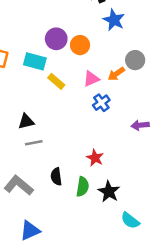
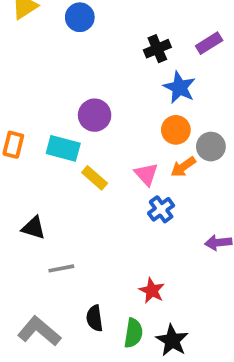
orange circle: (80, 45) -> (176, 130), moved
pink triangle: (91, 79) -> (146, 174), turned -48
black triangle: (26, 121) -> (34, 228), moved, turned 30

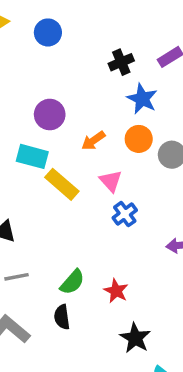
purple circle: (95, 115) -> (50, 115), moved
orange arrow: (183, 167) -> (93, 141), moved
yellow rectangle: (95, 178) -> (62, 184), size x1.4
gray line: (61, 268) -> (17, 277), moved
green semicircle: (133, 333) -> (72, 282), moved, turned 32

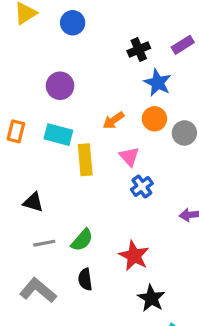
purple circle: (50, 115) -> (60, 86), moved
yellow rectangle: (62, 184) -> (85, 160), turned 44
green semicircle: (72, 282) -> (82, 240), moved
red star: (116, 291) -> (134, 256), size x1.4

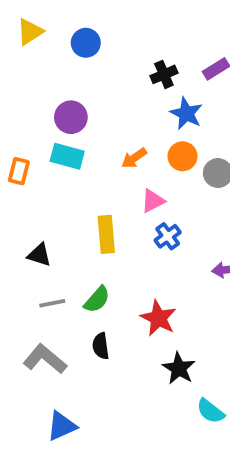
cyan rectangle: (58, 135) -> (67, 156), moved
pink triangle: (129, 157) -> (153, 201), turned 45
yellow rectangle: (85, 160) -> (106, 234), moved

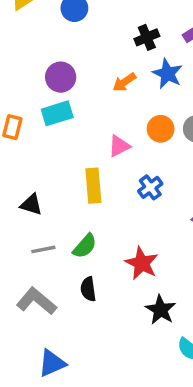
cyan rectangle: (67, 156) -> (57, 113), turned -32
orange circle: (183, 156) -> (161, 129), moved
orange arrow: (134, 158) -> (124, 82), moved
pink triangle: (153, 201) -> (119, 146), moved

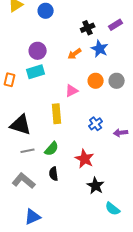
blue cross: (150, 187) -> (96, 124), moved
black triangle: (31, 205) -> (21, 125), size x1.6

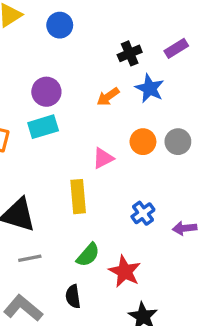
green semicircle: (52, 149) -> (88, 255), moved

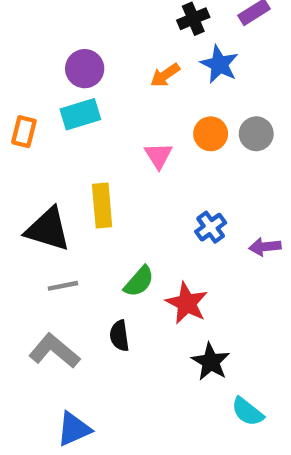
pink triangle: (103, 158) -> (159, 155), turned -35
yellow rectangle: (78, 197) -> (102, 205), moved

